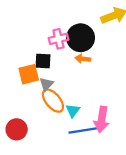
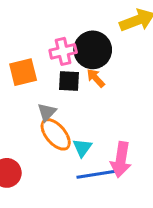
orange arrow: (83, 59) -> (96, 78), turned 40
black square: (43, 61) -> (69, 81), moved
orange square: (29, 74) -> (23, 72), moved

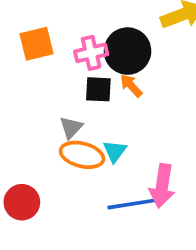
orange square: (23, 72) -> (36, 44), moved
orange ellipse: (56, 134) -> (82, 155), turned -36
cyan triangle: (82, 148) -> (115, 151), moved

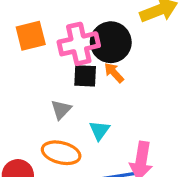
pink cross: (91, 53) -> (79, 44), size x1.4
orange ellipse: (82, 155) -> (61, 153), moved

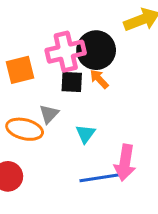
orange square: (31, 36) -> (20, 70), moved
orange ellipse: (61, 153) -> (25, 129), moved

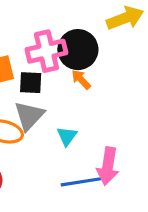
black square: (72, 82) -> (31, 83), moved
gray triangle: (49, 114) -> (29, 116), size x1.5

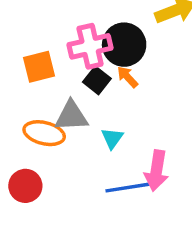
black square: (31, 83) -> (97, 80), moved, turned 35
gray triangle: (29, 116) -> (71, 116), turned 44

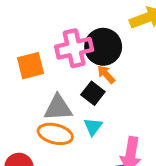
black square: (97, 80) -> (93, 93), moved
orange ellipse: (44, 133) -> (55, 134), moved

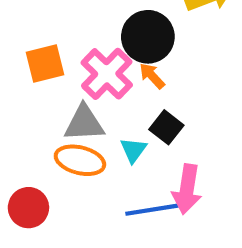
pink cross: (74, 48) -> (107, 74), moved, turned -33
black square: (93, 93) -> (166, 127), moved

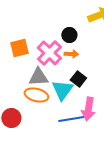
black circle: (148, 37) -> (69, 35), size x0.6
orange arrow: (152, 76) -> (71, 54), turned 136
cyan triangle: (133, 150) -> (62, 90), size x1.6

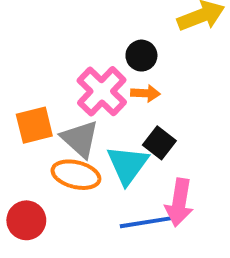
orange square: (19, 48) -> (34, 125), moved
gray triangle: (38, 77) -> (80, 139), turned 45

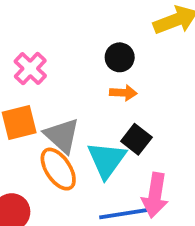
pink cross: (102, 91) -> (30, 69), moved, size x0.7
orange ellipse: (76, 175) -> (58, 169), turned 42

